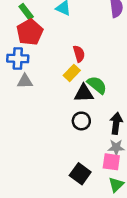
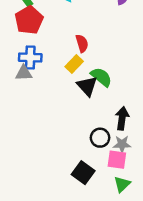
blue cross: (18, 59) -> (30, 58), moved
black triangle: (84, 93) -> (87, 86), turned 50
black circle: (81, 121) -> (100, 138), moved

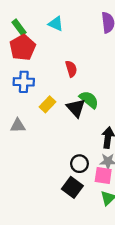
yellow rectangle: (74, 64) -> (47, 104), moved
gray triangle: (24, 73) -> (18, 126), moved
black circle: (100, 138) -> (79, 164), moved

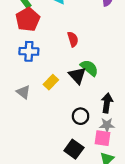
yellow rectangle: (47, 104) -> (51, 82), moved
gray triangle: (18, 126) -> (23, 92), turned 40
black circle: (79, 164) -> (81, 116), moved

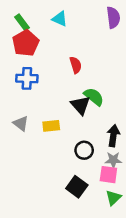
yellow rectangle: (51, 82) -> (51, 126), moved, turned 40

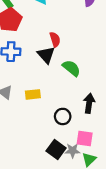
black triangle: (80, 105) -> (46, 55), moved
gray star: (113, 160) -> (73, 151), moved

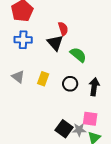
yellow rectangle: (33, 94) -> (43, 79), turned -64
black circle: (63, 116) -> (70, 84), moved

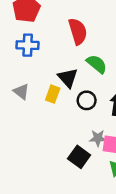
red semicircle: (63, 29) -> (78, 31), size x1.5
black triangle: (55, 43) -> (68, 78), moved
gray star: (79, 130) -> (98, 138), moved

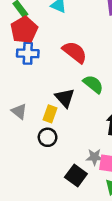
red semicircle: (78, 31) -> (75, 52), turned -35
blue cross: (28, 45) -> (28, 53), moved
black circle: (87, 100) -> (48, 137), moved

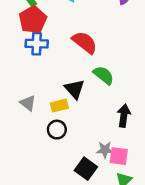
yellow rectangle: (50, 114) -> (59, 106), turned 56

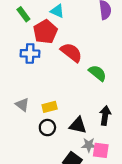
red pentagon: (33, 20) -> (45, 32), moved
green semicircle: (104, 75) -> (97, 73), moved
black triangle: (75, 89) -> (78, 125), moved, turned -36

